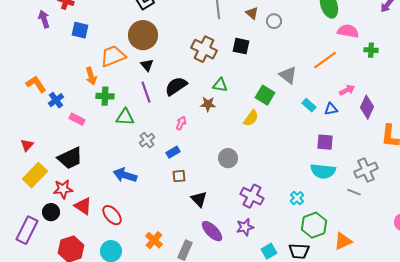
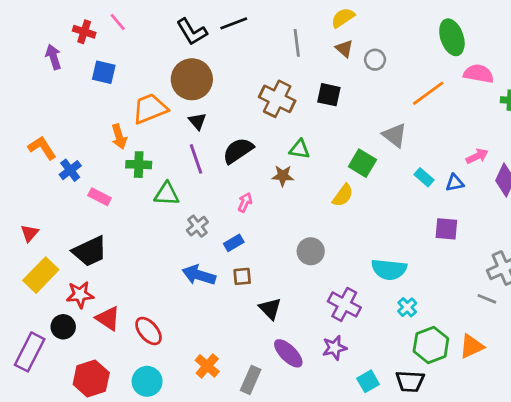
orange line: (325, 60) -> (428, 93), moved
cyan semicircle: (323, 171) -> (389, 269), moved
blue arrow: (125, 175) -> (199, 275), moved
orange triangle: (343, 241) -> (472, 346), moved

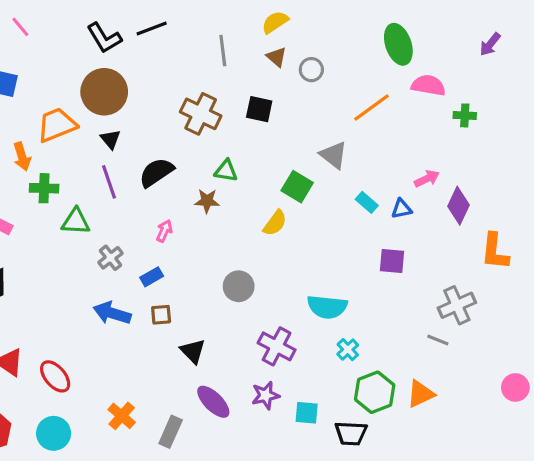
cyan square: (368, 381) -> (307, 413), moved, turned 35

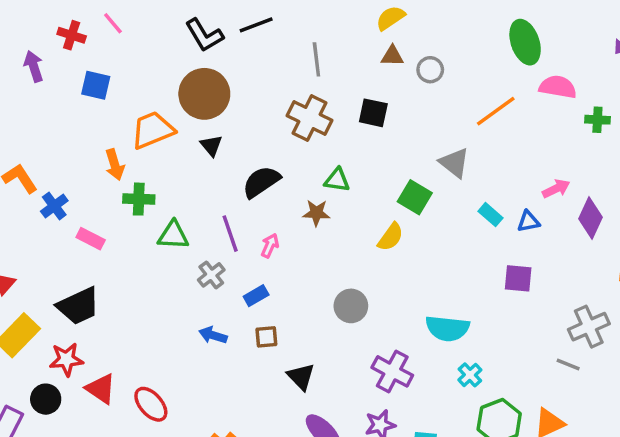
gray line: (223, 51) -> (316, 59), moved
brown triangle: (277, 57) -> (392, 56), turned -40
purple line: (109, 182) -> (230, 234), moved
blue arrow: (112, 313) -> (213, 335), size x0.7

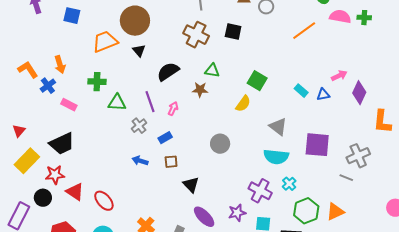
green cross: (597, 120) -> (364, 18), moved
gray triangle: (454, 163) -> (278, 127), moved
orange arrow: (115, 165) -> (60, 65), moved
purple square: (518, 278) -> (317, 145), moved, size x1.5
purple cross: (392, 371) -> (260, 191), moved

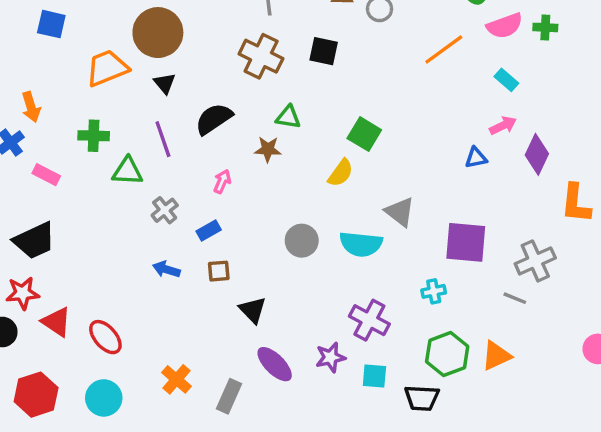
pink semicircle: (340, 17) -> (505, 26), turned 150
cyan rectangle: (301, 91) -> (506, 80), moved
purple line: (150, 102) -> (163, 139), moved
cyan semicircle: (276, 157) -> (361, 244), moved
cyan cross: (289, 184) -> (434, 291), moved, turned 32

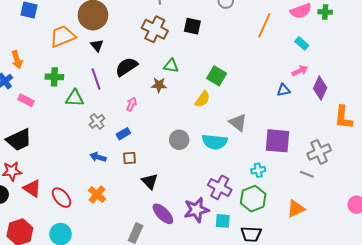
orange line: (444, 49) -> (264, 25), turned -30
green hexagon: (447, 354) -> (253, 199), moved
purple star: (330, 357) -> (196, 210), size x1.4
orange cross: (176, 379) -> (97, 195), moved

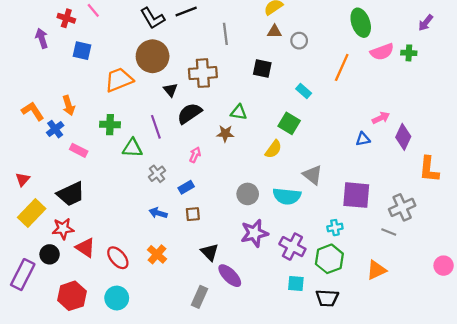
brown cross: (155, 29) -> (203, 73), moved, turned -30
cyan rectangle: (302, 43) -> (304, 91), moved
black triangle: (97, 45) -> (170, 90), moved
black triangle: (150, 181) -> (210, 252), moved
purple star: (196, 210) -> (254, 233), moved

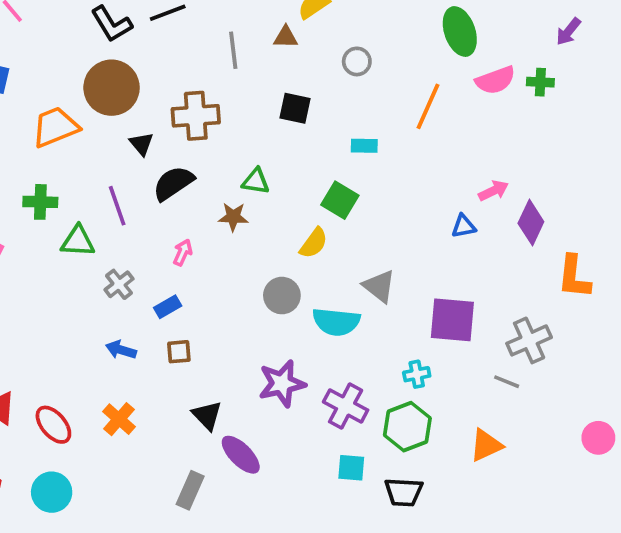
brown triangle: (275, 32) -> (286, 37), moved
cyan rectangle: (304, 91) -> (364, 146), turned -40
gray circle: (248, 194) -> (282, 296), moved

